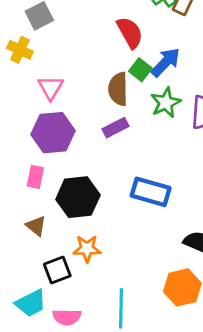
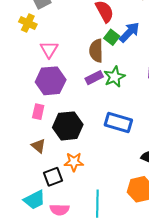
green star: (166, 103) -> (114, 77), moved

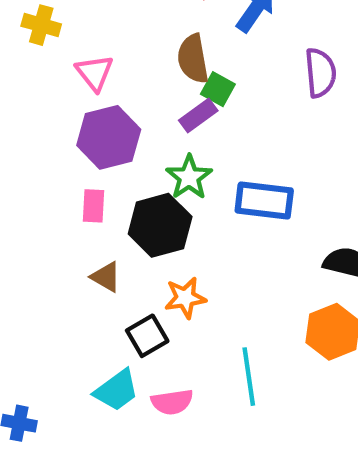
green square: (112, 37) -> (218, 89), moved
green star: (114, 77) -> (189, 177), moved

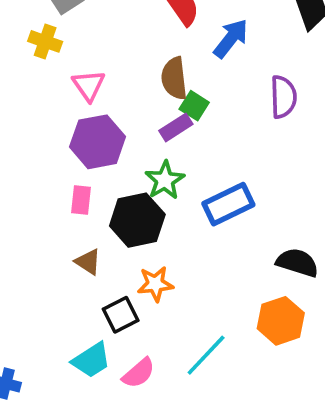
blue rectangle: (264, 200) -> (228, 204), turned -36
cyan line: (249, 377) -> (206, 355), turned 48
pink semicircle: (172, 402) -> (139, 373), turned -36

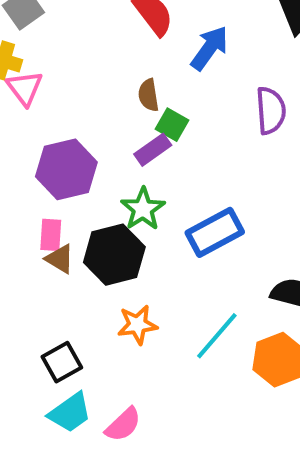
brown semicircle: (174, 78) -> (148, 95), size x0.7
pink triangle: (89, 85) -> (25, 88), moved
brown triangle: (88, 262) -> (60, 259), moved
black square: (121, 315) -> (62, 362), moved
cyan line: (206, 355) -> (217, 336), moved

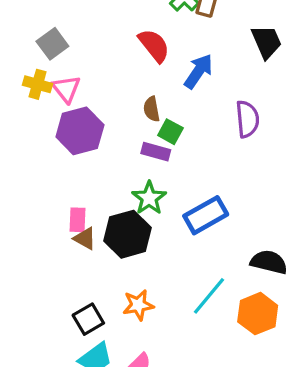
pink triangle: (25, 88) -> (66, 89), moved
purple rectangle: (153, 150) -> (156, 152), turned 52
purple hexagon: (66, 169) -> (80, 131), moved
orange star: (137, 325) -> (138, 305), moved

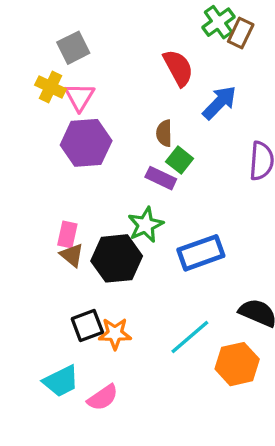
black square: (88, 319) -> (87, 325), moved

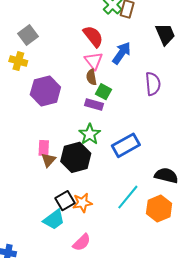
pink triangle: (80, 97) -> (94, 61), moved
brown triangle: (72, 255) -> (48, 160), turned 42
cyan trapezoid: (61, 381) -> (54, 220), moved

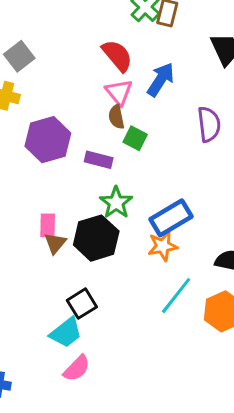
purple rectangle: (94, 104) -> (99, 160), moved
orange star: (82, 203) -> (163, 246), moved
pink semicircle: (82, 242) -> (77, 368), moved

